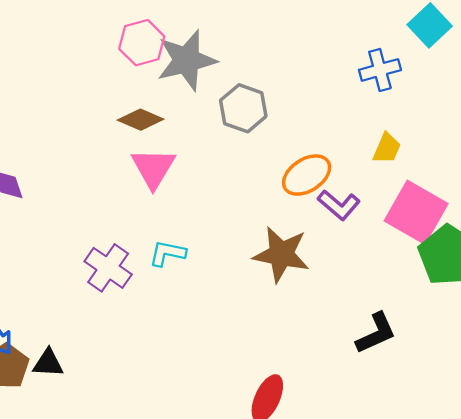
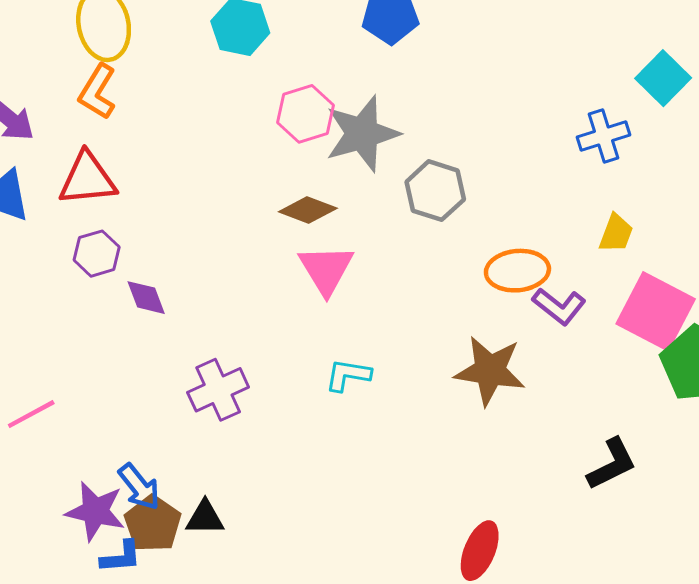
orange ellipse: (307, 175) -> (517, 271), turned 30
purple cross: (108, 268) -> (218, 390), moved, turned 33

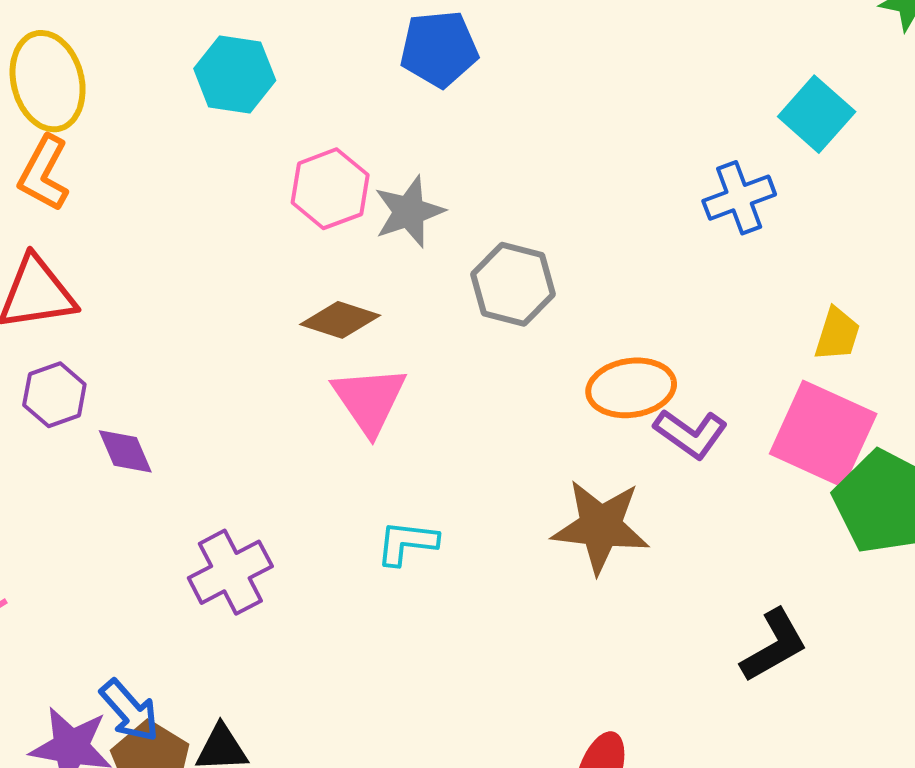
gray star: (362, 134) -> (409, 212), size x0.7
yellow trapezoid: (616, 233) -> (837, 334), moved

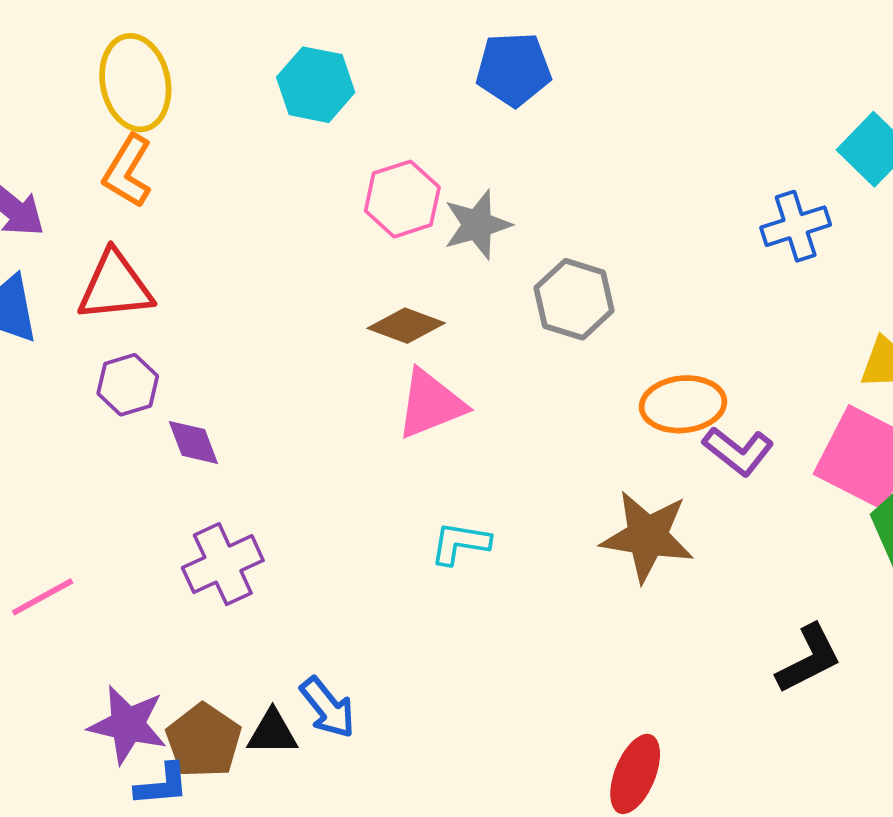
pink triangle: (369, 400) -> (431, 404), turned 40
purple cross: (230, 572) -> (223, 564), moved
blue arrow: (130, 711) -> (328, 708), moved

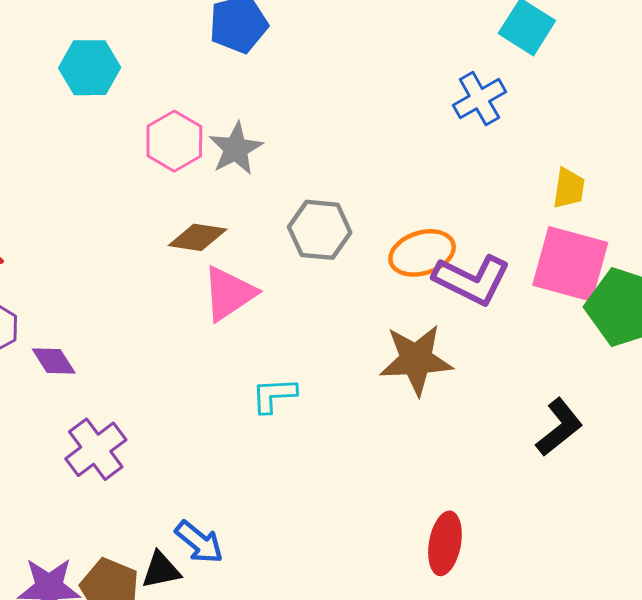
gray hexagon: (574, 299) -> (320, 230), moved
purple L-shape: (738, 451) -> (472, 280), size x1.4

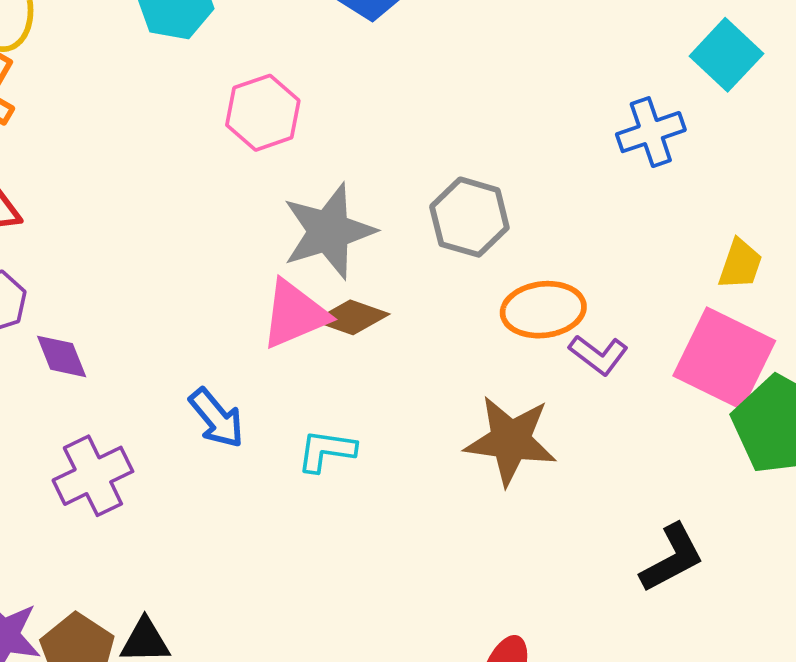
gray star: (236, 149) -> (329, 231), moved, size x1.4
gray hexagon: (320, 230) -> (469, 217), moved
brown diamond: (198, 237) -> (352, 317), moved
purple L-shape: (472, 280) -> (598, 355), size x0.6
blue arrow: (199, 542) -> (217, 418), moved

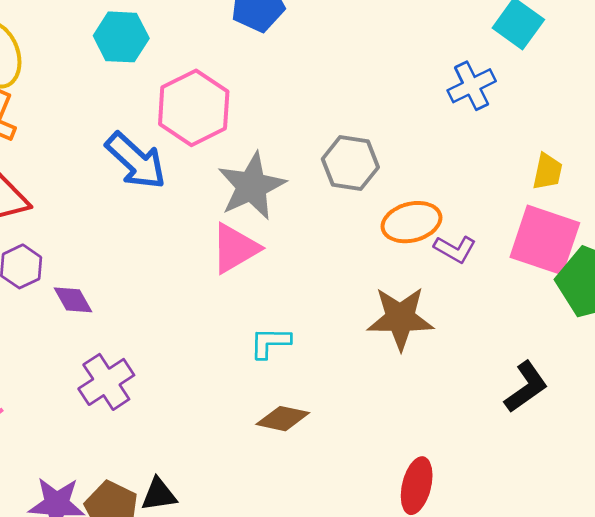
pink hexagon: (263, 113) -> (194, 108), size x1.4
brown diamond: (352, 317) -> (283, 419), moved
blue arrow: (217, 418) -> (136, 161), moved, size x1.4

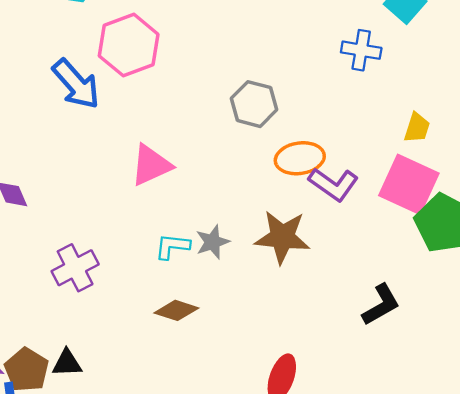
blue cross: (472, 86) -> (361, 50), turned 30
gray star: (252, 186) -> (212, 242), moved, size x0.6
purple L-shape: (455, 249) -> (334, 184), size x1.4
purple cross: (106, 382) -> (75, 268), moved

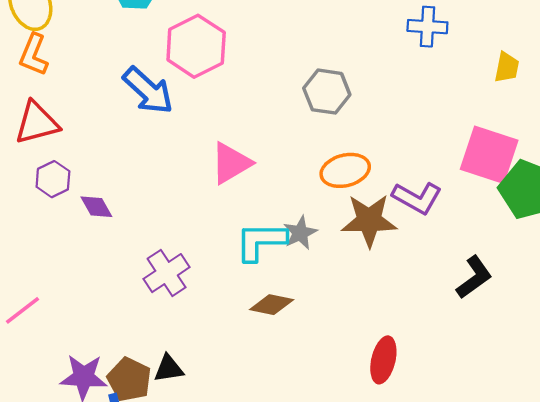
yellow trapezoid: (417, 128) -> (507, 67), moved
orange ellipse: (300, 158) -> (345, 170), moved
purple L-shape: (334, 184) -> (417, 198), moved
cyan L-shape: (172, 246) -> (261, 241), size x1.5

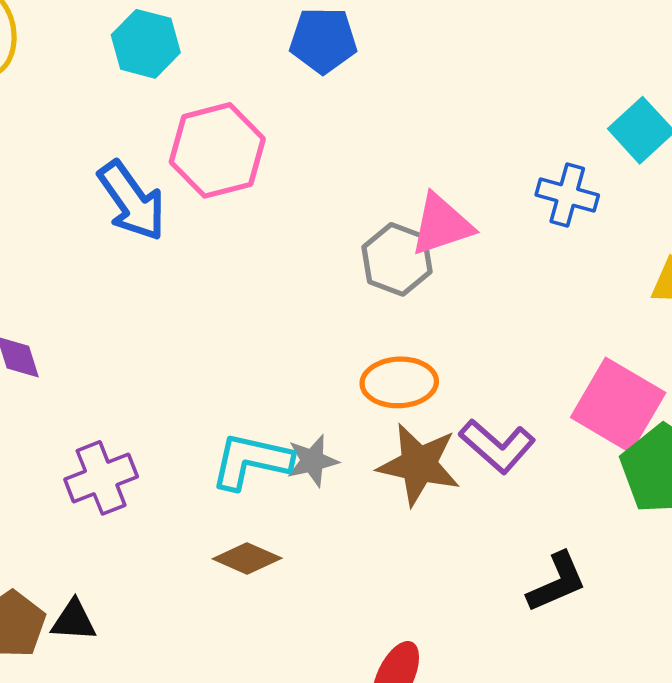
pink triangle: (231, 163) -> (441, 225), moved

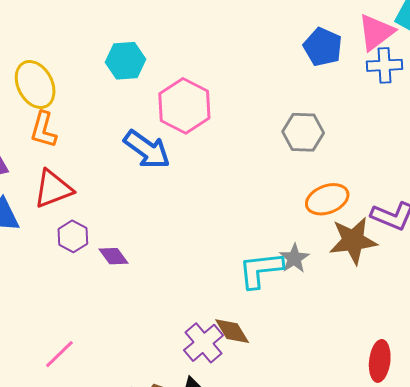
blue pentagon: (323, 40) -> (323, 47), moved, turned -30
pink triangle: (441, 225) -> (376, 32), moved
purple cross: (101, 478) -> (204, 343), moved
brown diamond: (247, 558) -> (232, 331), moved, turned 54

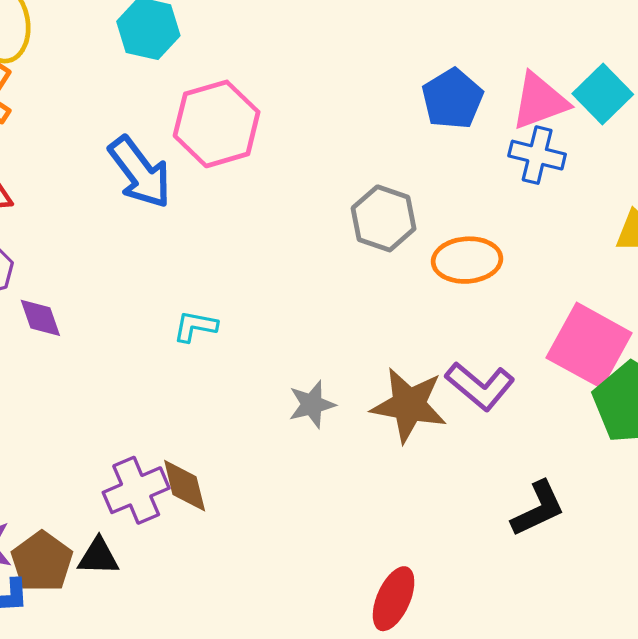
orange ellipse: (327, 199) -> (467, 260), moved
cyan L-shape: (261, 270) -> (195, 326), moved, size x0.6

